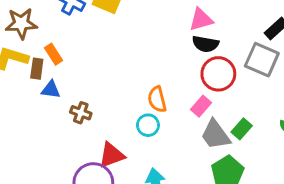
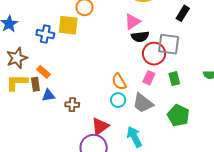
gray square: (262, 60) -> (169, 44), moved
green rectangle: (242, 129) -> (174, 79), moved, turned -40
gray trapezoid: (216, 135) -> (143, 103), moved

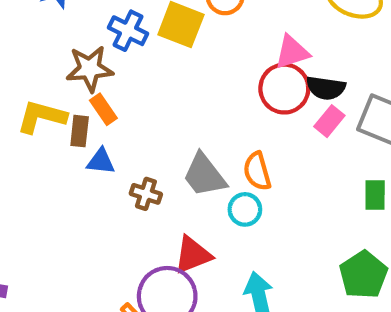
pink triangle: (132, 22) -> (292, 52), moved
red circle: (154, 54) -> (284, 89), moved
brown star: (17, 58) -> (90, 69), moved
pink rectangle: (149, 78) -> (329, 121), moved
gray trapezoid: (143, 103) -> (204, 175), moved

